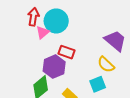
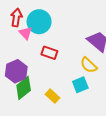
pink triangle: (43, 32) -> (26, 33), turned -32
purple hexagon: (54, 67) -> (16, 71), moved

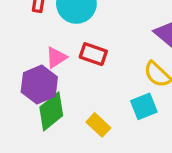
pink triangle: (26, 33) -> (56, 57), moved, turned 40

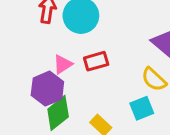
red rectangle: (93, 54) -> (96, 61), turned -35

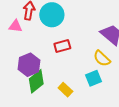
pink triangle: (63, 64) -> (15, 26), moved, turned 40

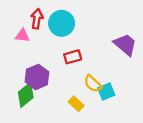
yellow semicircle: (102, 58) -> (93, 84), moved
green diamond: (36, 81) -> (26, 95), moved

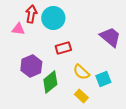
cyan square: (106, 92) -> (103, 79), moved
green diamond: (26, 95) -> (50, 82), moved
yellow rectangle: (76, 104) -> (81, 96), moved

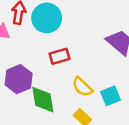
green diamond: (50, 82) -> (43, 100), turned -60

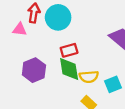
yellow semicircle: (82, 87) -> (89, 77), turned -48
green diamond: (43, 100) -> (69, 69), moved

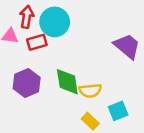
red rectangle: (69, 50) -> (37, 42), moved
cyan square: (113, 84) -> (118, 111), moved

